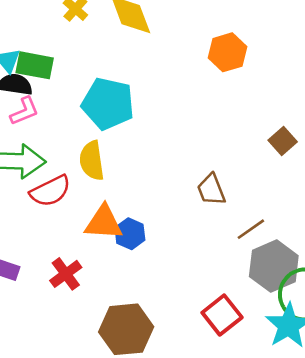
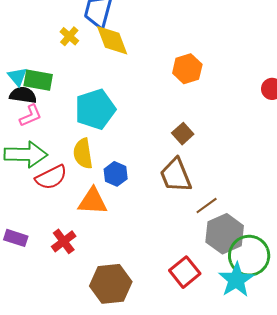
cyan pentagon: (108, 104) -> (95, 109), turned -30
brown square: (283, 141) -> (183, 134), moved
brown trapezoid: (211, 190) -> (176, 175), size x1.4
blue hexagon: (130, 234) -> (116, 174), moved

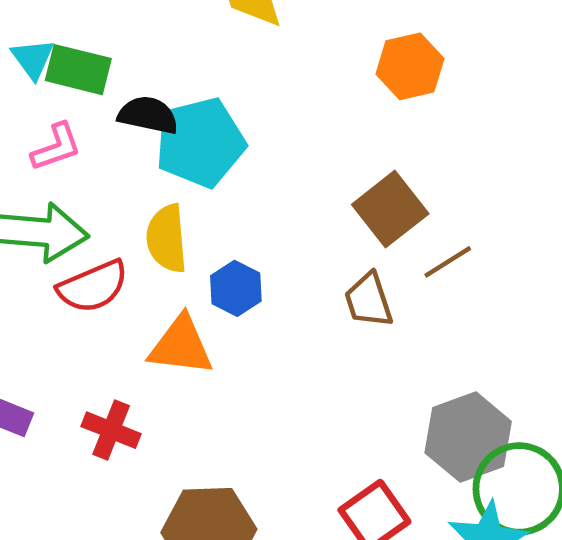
black semicircle: (23, 95) -> (148, 115), moved
brown square: (183, 134) -> (390, 209), size x1.5
brown trapezoid: (176, 175) -> (369, 300), size x0.7
brown line: (207, 205) -> (448, 262), moved
red cross: (64, 241) -> (111, 430), turned -35

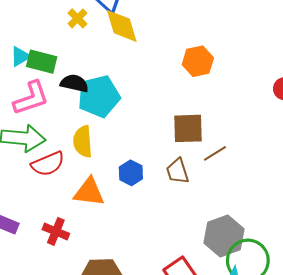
cyan triangle: (33, 59) -> (20, 56), turned 35
pink L-shape: (56, 147) -> (31, 98), size x1.5
brown square: (390, 209) -> (188, 128), turned 36
blue hexagon: (236, 288) -> (131, 173), moved

